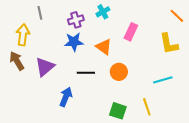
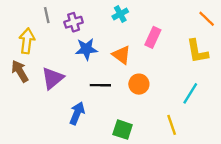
purple cross: (76, 20) -> (74, 22), moved
cyan line: (163, 80) -> (190, 93), turned -42
green square: (118, 111) -> (123, 130), moved

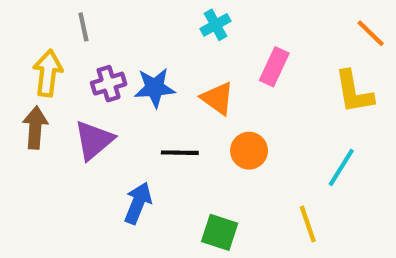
purple cross: (74, 22) -> (109, 84), moved
brown arrow: (20, 71) -> (35, 128), turned 35

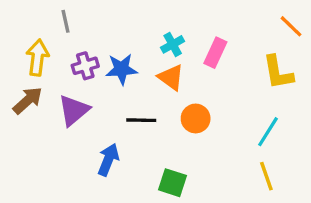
cyan cross: (215, 25) -> (173, 44), moved
brown arrow: (35, 128) -> (28, 100), turned 44
yellow line: (308, 224) -> (266, 176), moved

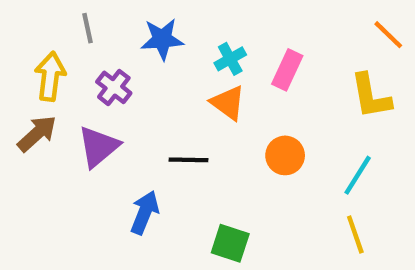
purple cross: (85, 66) -> (114, 87), turned -35
blue star: (121, 69) -> (162, 39), moved
orange circle: (196, 118) -> (285, 155), moved

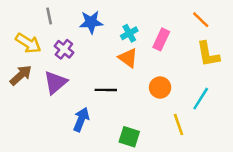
orange line: (388, 35) -> (201, 20), moved
yellow arrow: (50, 76) -> (28, 43), turned 115
yellow line: (355, 234) -> (179, 124), moved

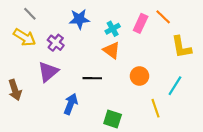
gray line: (49, 16) -> (30, 14), moved, turned -32
orange line: (201, 20) -> (163, 17), moved
pink rectangle: (161, 39) -> (141, 23), moved
brown arrow: (21, 75) -> (15, 90), moved, turned 114

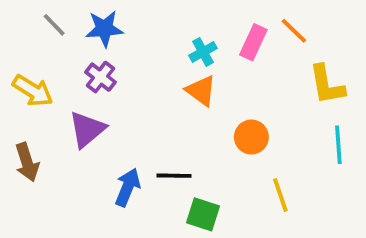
blue star: (79, 19) -> (104, 29), moved
yellow arrow: (25, 37) -> (33, 91), moved
black line: (92, 78) -> (174, 176), moved
cyan line: (175, 86) -> (338, 145), moved, turned -36

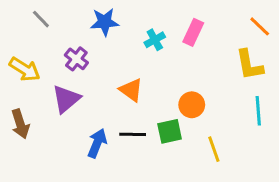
blue star: (104, 29) -> (105, 22), moved
orange line: (294, 31) -> (260, 26), moved
orange triangle: (201, 91) -> (131, 90), moved
green square: (203, 214) -> (170, 131), moved, turned -30

